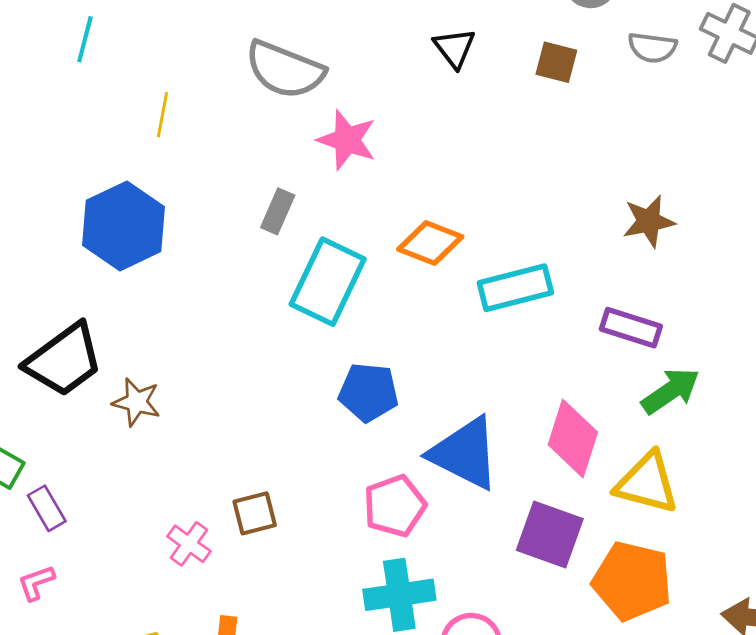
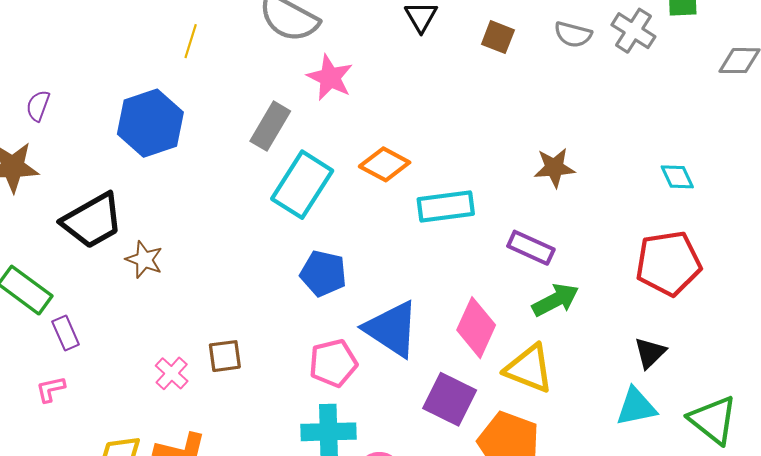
gray rectangle: (278, 211) -> (270, 126), size x1.4

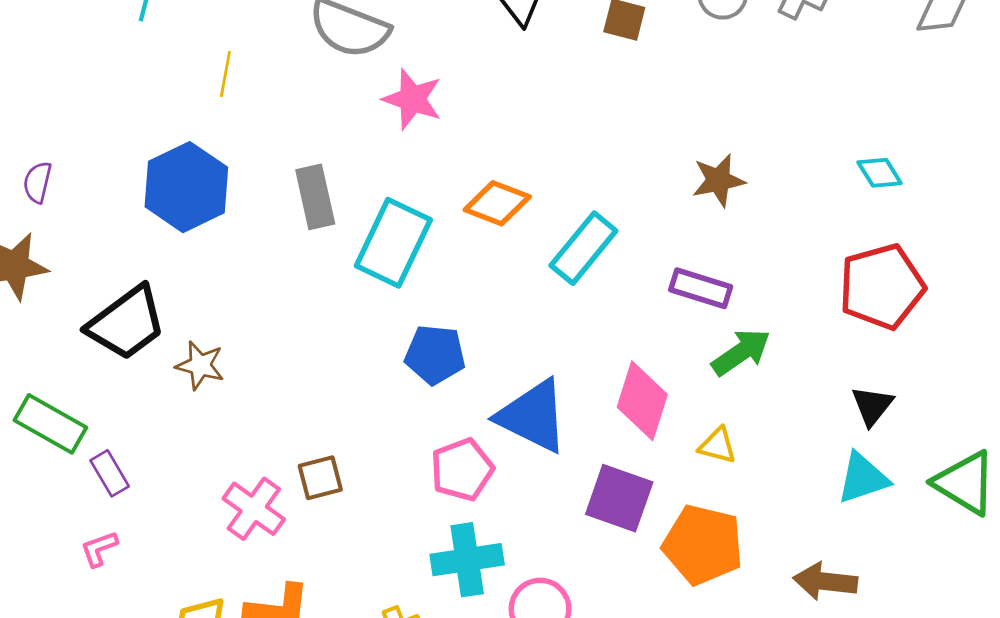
gray rectangle: (270, 126) -> (315, 197), moved, turned -36
cyan rectangle: (446, 206) -> (583, 248), turned -36
yellow triangle: (529, 369) -> (718, 446), size x0.6
pink cross: (172, 373) -> (254, 509), size x1.4

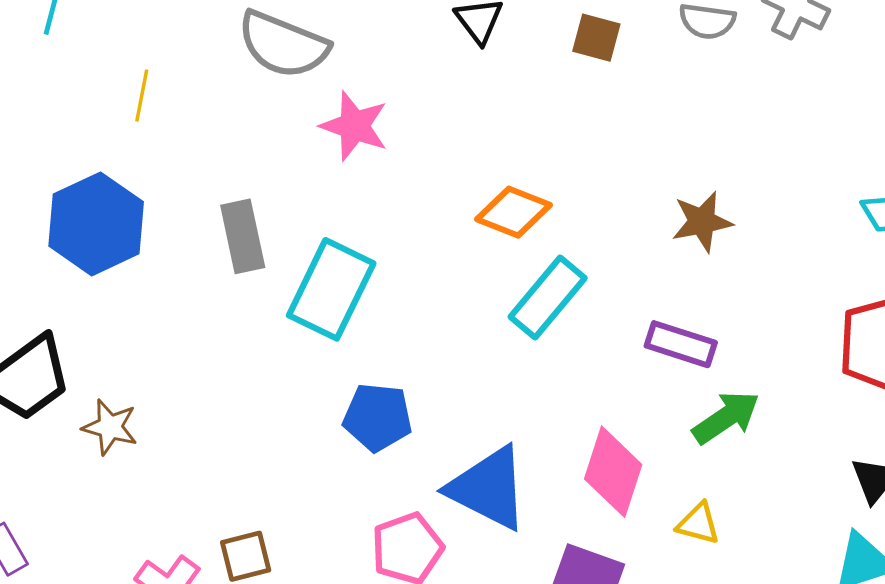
orange diamond: (497, 203) -> (514, 212), moved

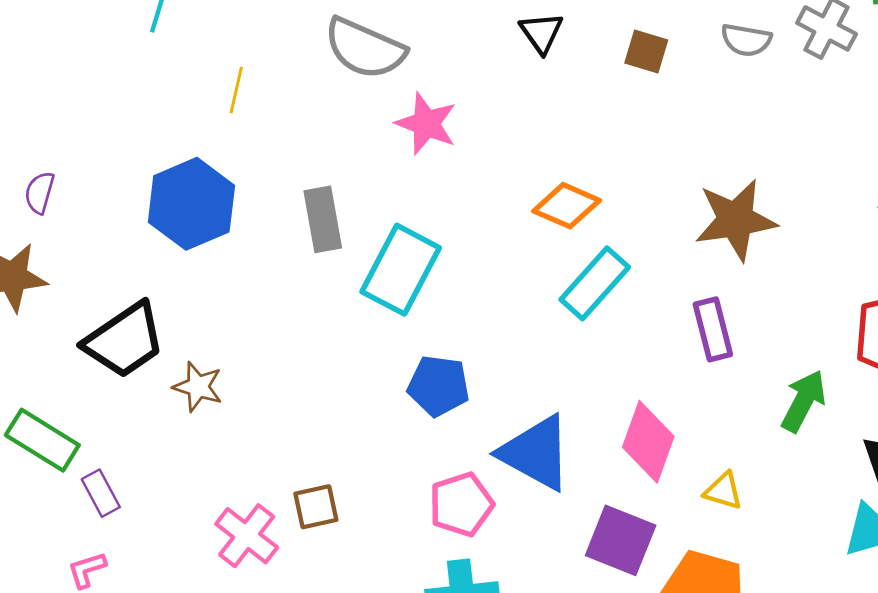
brown star: (702, 222) -> (736, 220), size x1.5
purple rectangle: (681, 344) -> (713, 329), turned 56
green arrow: (726, 417) -> (803, 401), moved, turned -30

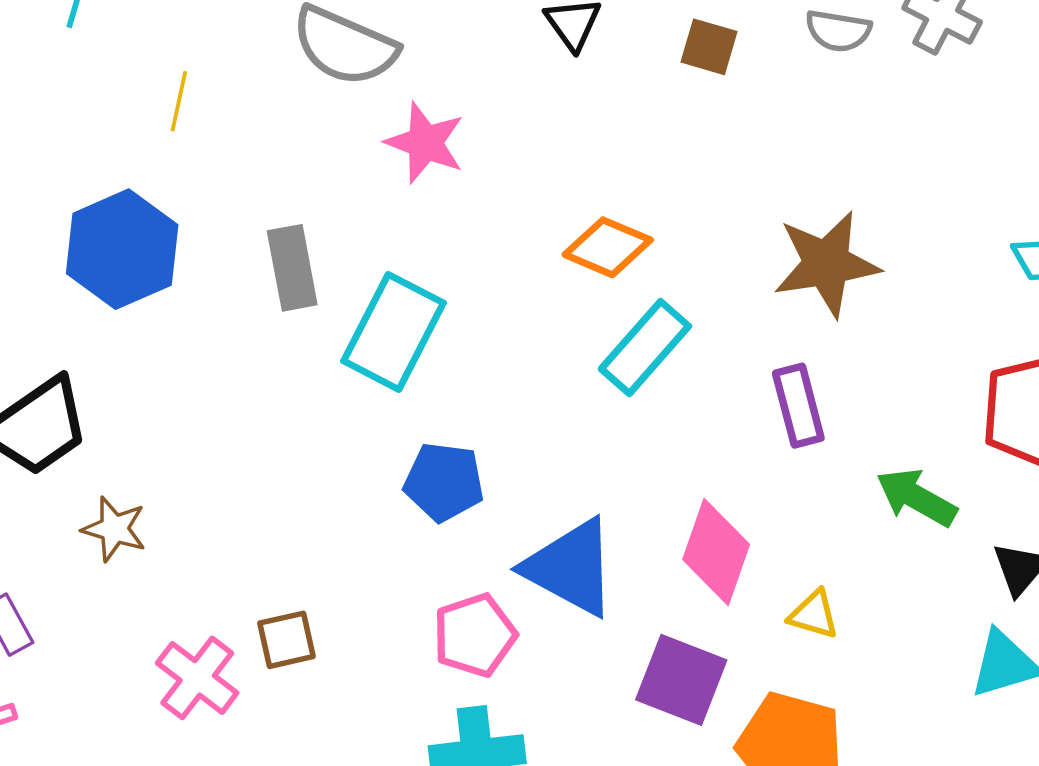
brown star: (198, 387) -> (114, 529), moved
green arrow: (803, 401) -> (916, 497), turned -88

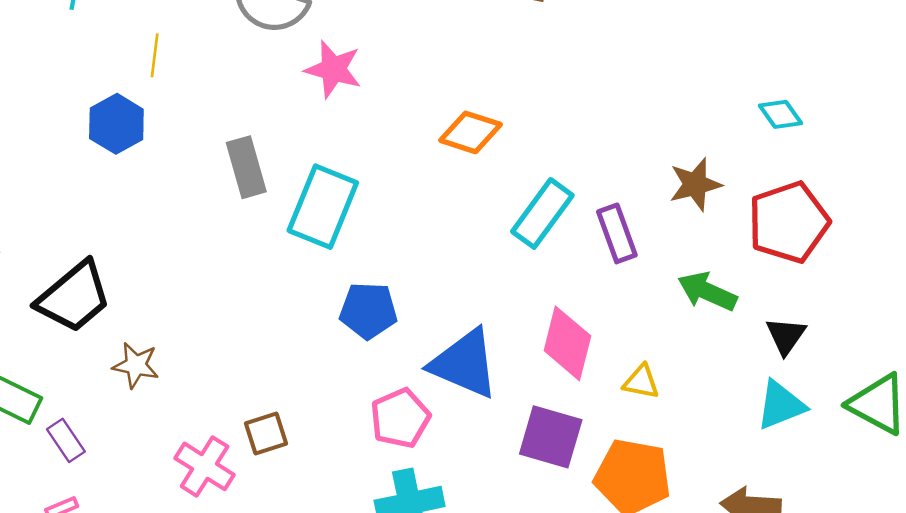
blue hexagon: (122, 249) -> (116, 124), moved, size x0.7
brown star: (827, 264) -> (695, 184), moved, size x0.7
cyan rectangle: (645, 348) -> (542, 213), moved

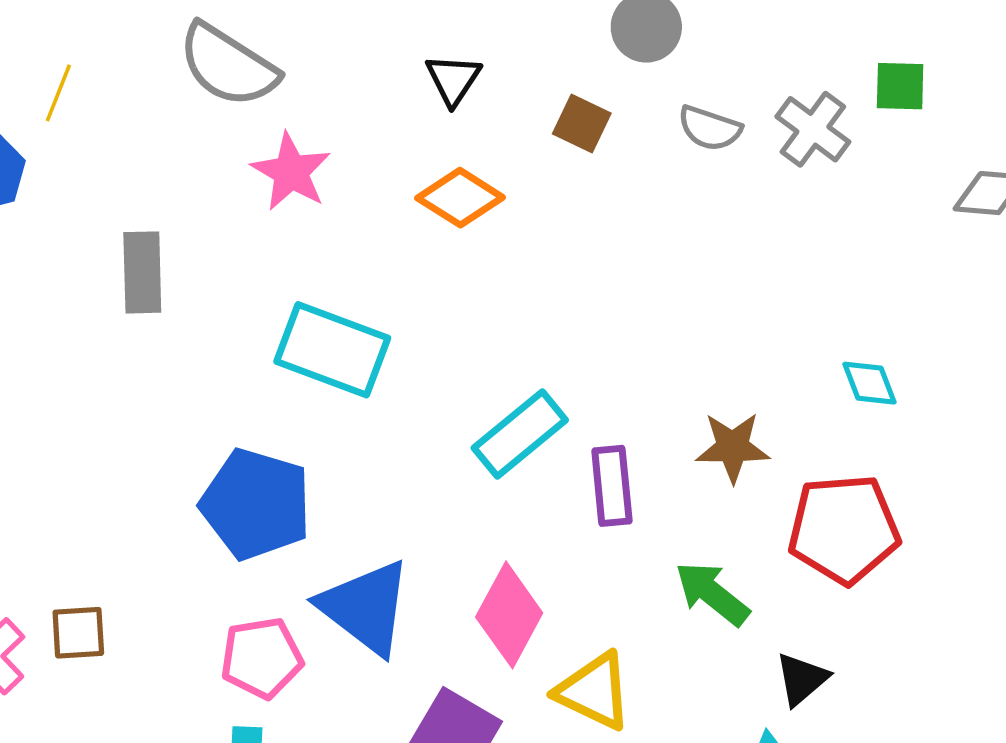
orange diamond: (471, 132) -> (460, 198), moved
cyan rectangle: (323, 207) -> (332, 350), moved, turned 74
blue pentagon: (368, 311) -> (256, 504), size x1.4
yellow triangle: (641, 382) -> (594, 691), size x1.6

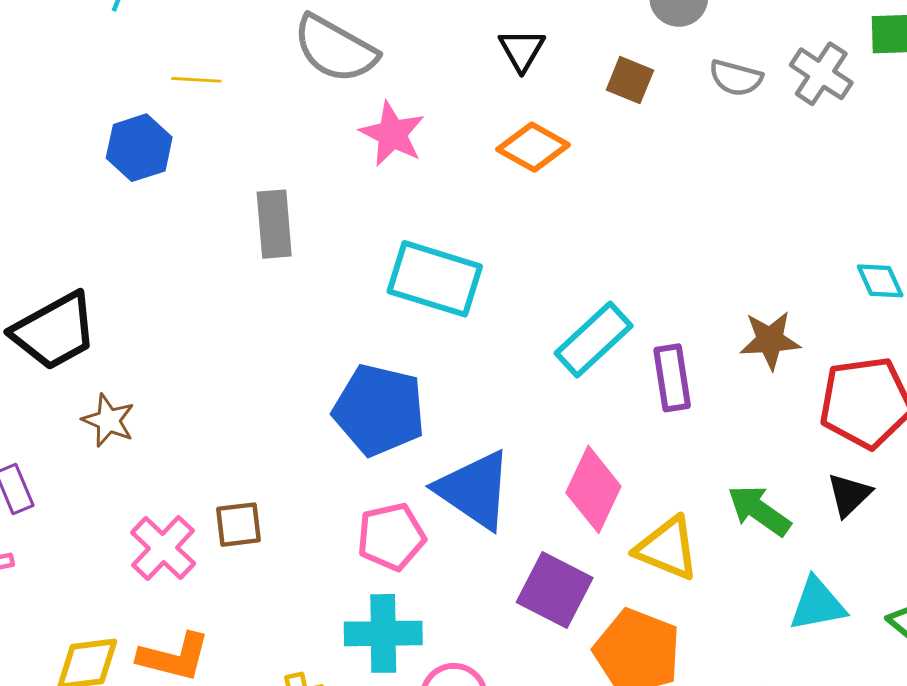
yellow line: (58, 93) -> (196, 80), turned 75
green arrow: (712, 594) -> (759, 510), moved
black triangle: (802, 679) -> (849, 495), moved

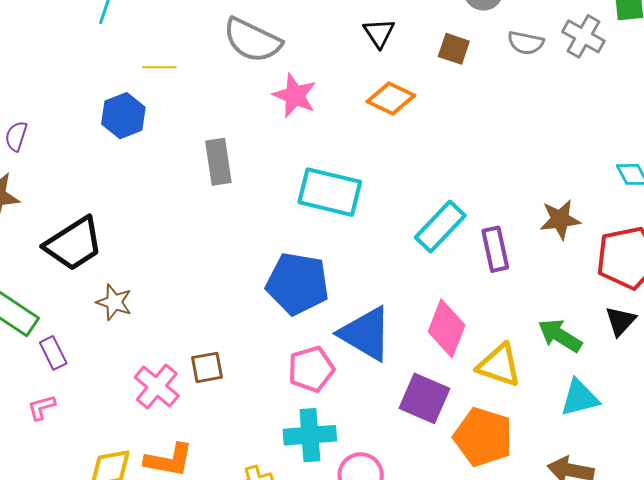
cyan triangle: (817, 604) -> (580, 398), moved

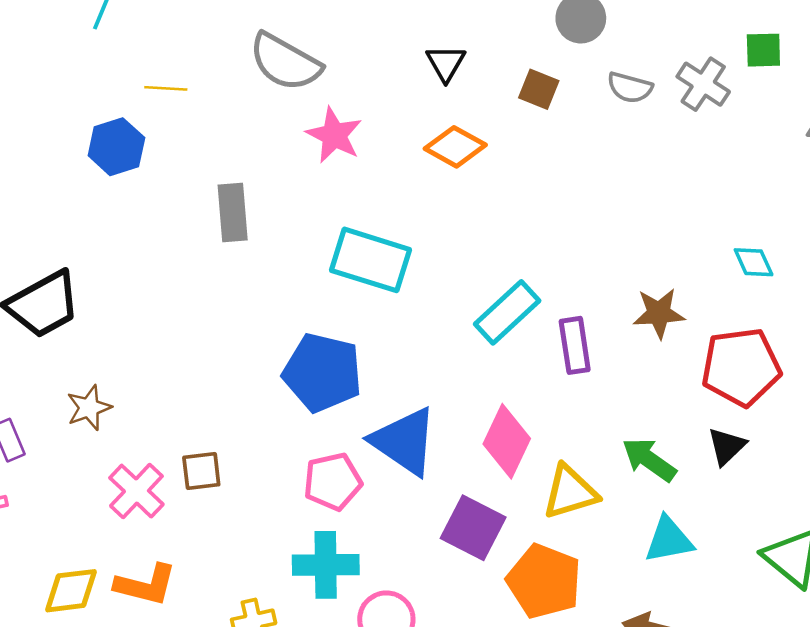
brown star: (114, 302) -> (89, 408), moved, turned 30
yellow triangle: (499, 365) -> (570, 492), turned -39

